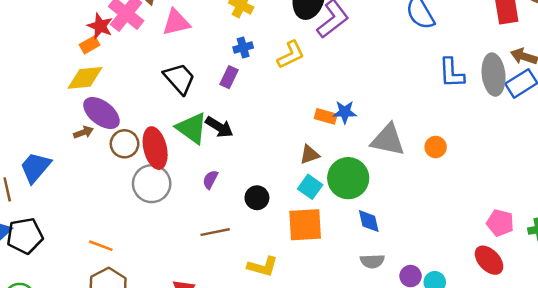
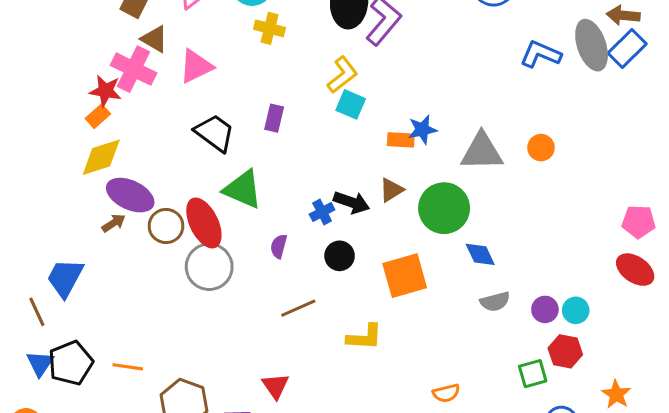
blue cross: (243, 47) -> (322, 212), moved
blue L-shape: (452, 73) -> (541, 54), turned 128
black arrow: (219, 127) -> (352, 202), moved
cyan square: (310, 187) -> (351, 104), moved
orange line: (101, 246) -> (128, 367), moved

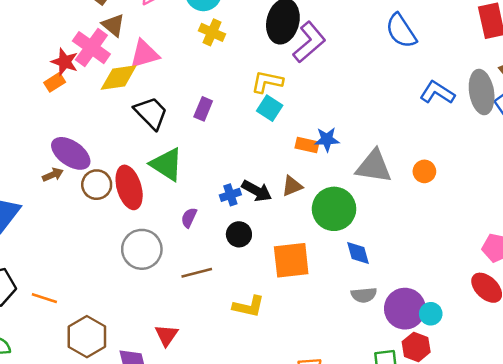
yellow L-shape: (342, 75) -> (267, 82), turned -140
yellow diamond: (101, 157) -> (119, 77), moved
gray circle: (209, 267) -> (142, 249), moved
purple circle: (545, 309) -> (405, 309), size x1.8

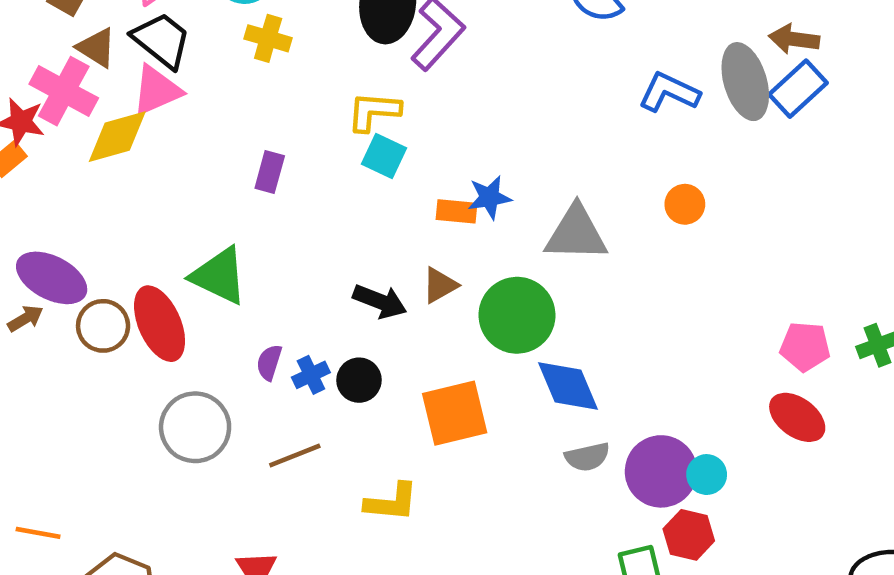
black trapezoid: (151, 113) -> (162, 40), moved
orange circle: (424, 171) -> (685, 204), moved
blue cross: (230, 195) -> (311, 375), moved
blue diamond: (358, 253) -> (568, 386), size x1.4

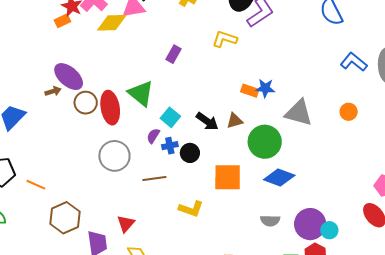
cyan square: (384, 156) -> (170, 117), moved
blue diamond: (568, 386) -> (279, 178), turned -60
gray semicircle: (587, 457) -> (270, 221), moved

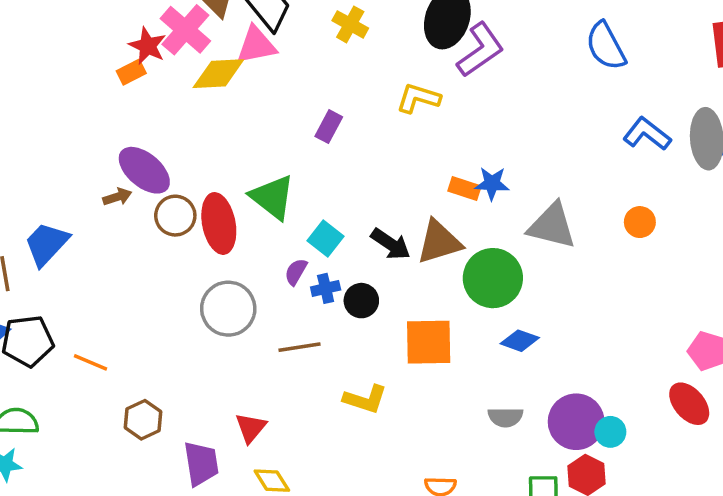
brown triangle: (235, 121) -> (439, 242), size x1.6
blue diamond: (279, 178) -> (520, 341), size x0.7
brown hexagon: (65, 218) -> (143, 420), size x0.7

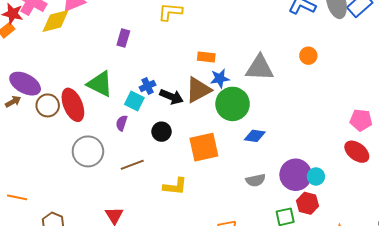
blue star: (492, 183) -> (220, 78), moved
blue cross: (326, 288) -> (148, 86), moved

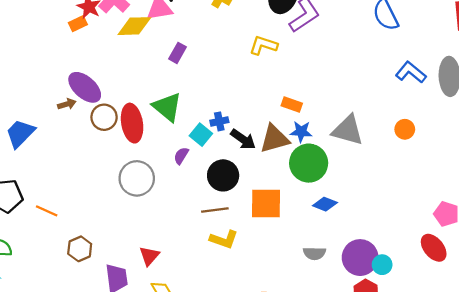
purple rectangle: (123, 38) -> (177, 53), moved
black circle: (162, 132) -> (223, 175), size x1.4
brown line: (132, 165) -> (215, 210), moved

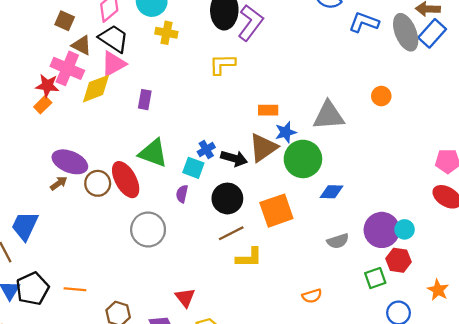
blue L-shape: (411, 72) -> (364, 22), moved

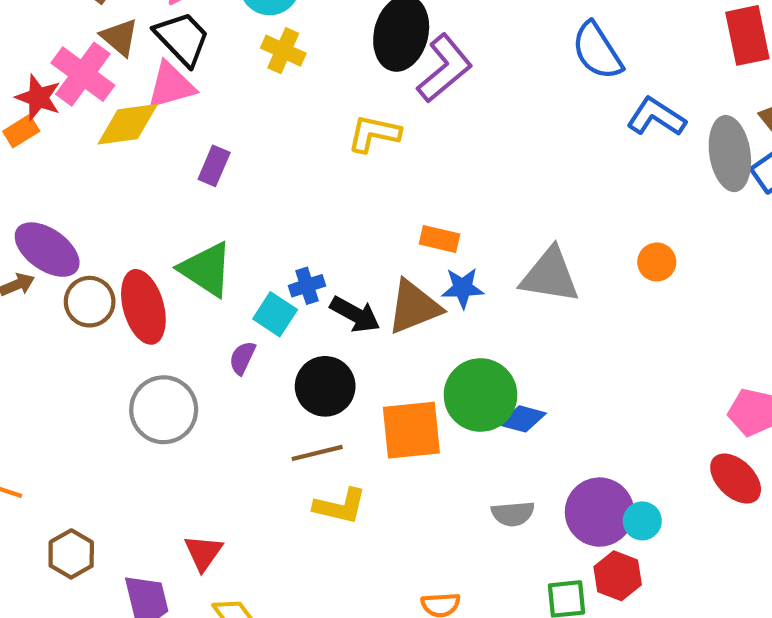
green circle: (303, 159) -> (480, 395), moved

